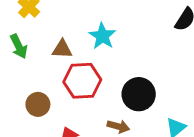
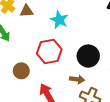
brown triangle: (62, 49) -> (27, 11), moved

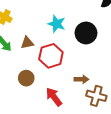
brown triangle: (27, 11) -> (27, 43), moved
black circle: (88, 56) -> (86, 33), moved

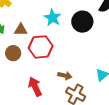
black circle: (86, 33) -> (82, 22), moved
brown circle: (26, 78) -> (13, 53), moved

